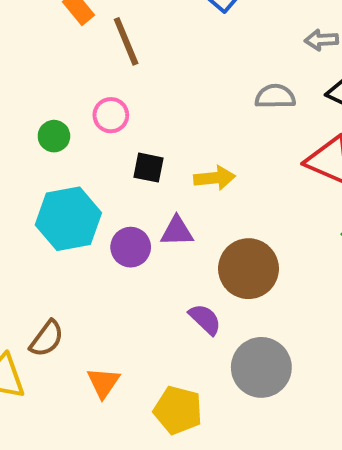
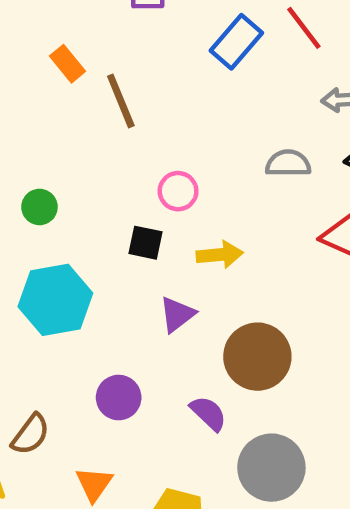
pink circle: (111, 115) -> (178, 191), moved
purple triangle: (177, 231) -> (177, 314), turned -36
purple circle: (131, 247) -> (119, 398), moved

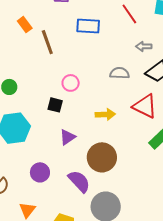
blue rectangle: (236, 42) -> (88, 26), moved, turned 50
yellow arrow: (220, 255) -> (105, 114), moved
purple semicircle: (208, 413) -> (79, 181), size x1.4

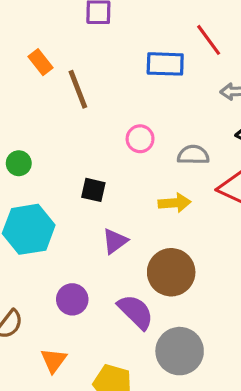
blue rectangle: (88, 26) -> (165, 64), moved
gray semicircle: (120, 73) -> (193, 155), moved
pink circle: (71, 83) -> (140, 139), moved

